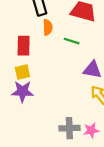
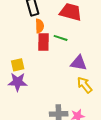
red rectangle: (24, 46) -> (44, 42), moved

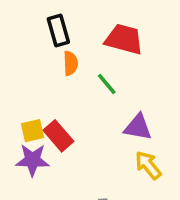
green line: (61, 38) -> (107, 84), turned 32
red rectangle: (44, 42) -> (58, 136), moved, turned -42

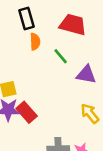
purple triangle: (138, 127) -> (86, 75), moved
red rectangle: (58, 136) -> (27, 112), moved

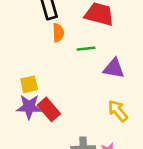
green line: (61, 56) -> (86, 49), turned -56

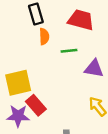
yellow square: (29, 84) -> (18, 83), size x1.6
purple star: (29, 107) -> (18, 116), moved

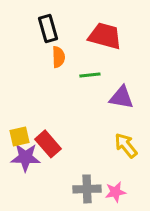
yellow square: (18, 83) -> (19, 136), moved, size x0.6

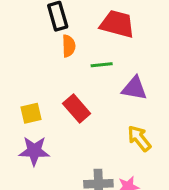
yellow square: (19, 136) -> (31, 113), moved
red rectangle: (48, 144) -> (77, 109), moved

